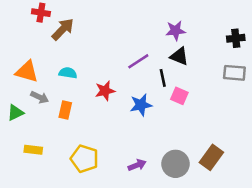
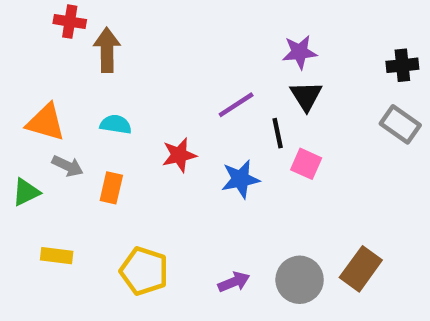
brown arrow: (63, 29) -> (107, 50), turned -45
black triangle: (179, 56) -> (306, 96), turned 36
gray rectangle: (234, 73) -> (400, 124), turned 30

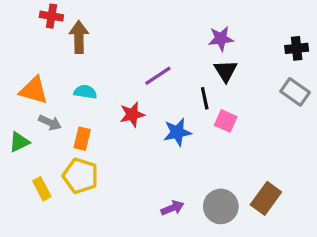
purple line: (236, 105) -> (158, 76), moved
yellow rectangle: (57, 256) -> (42, 189), turned 55
yellow pentagon: (144, 271) -> (80, 176), moved

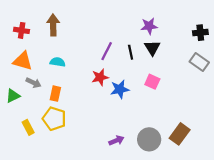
red cross: (51, 16) -> (22, 30), moved
purple line: (158, 76) -> (107, 51), turned -30
black line: (205, 98) -> (131, 52), moved
red star: (132, 114) -> (100, 77), moved

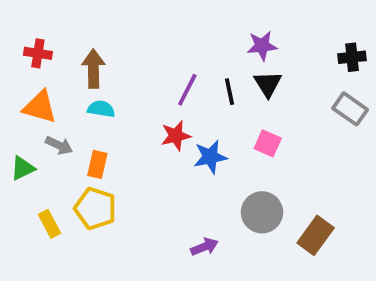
brown arrow: (53, 25) -> (93, 69), moved
gray circle: (149, 139) -> (262, 212), moved

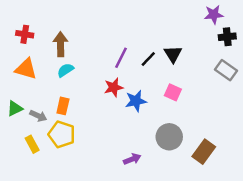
purple star: (262, 46) -> (214, 15), moved
black line: (229, 92) -> (148, 59), turned 56
cyan semicircle: (101, 109) -> (65, 70), turned -42
gray arrow: (59, 145) -> (38, 116), moved

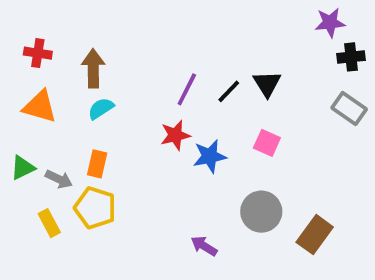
purple arrow: (132, 159) -> (204, 246), turned -126

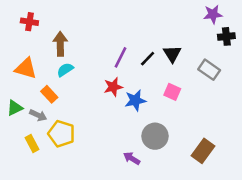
red cross: (38, 53) -> (29, 22), moved
gray rectangle: (349, 108) -> (209, 70), moved
orange rectangle: (97, 164) -> (49, 94), moved, turned -56
gray circle: (261, 212) -> (155, 136), moved

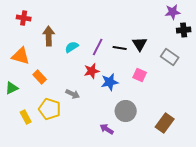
black line: (148, 59) -> (120, 48), turned 56
cyan semicircle: (65, 70) -> (72, 47), moved
gray arrow: (38, 115) -> (73, 94), moved

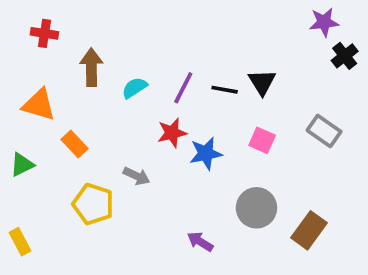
black cross: (184, 30) -> (345, 56), turned -32
gray rectangle: (170, 57) -> (324, 131), moved
gray circle: (126, 111) -> (256, 208), moved
yellow rectangle: (26, 117) -> (20, 242), moved

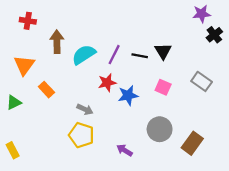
cyan semicircle: (135, 88) -> (84, 55), size x1.5
orange triangle: (39, 105) -> (24, 65), turned 50
yellow pentagon: (93, 204) -> (81, 135), moved

